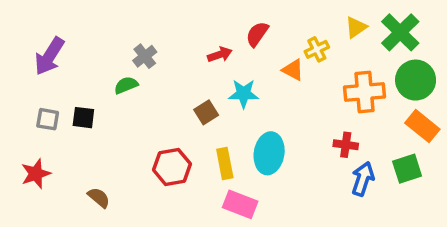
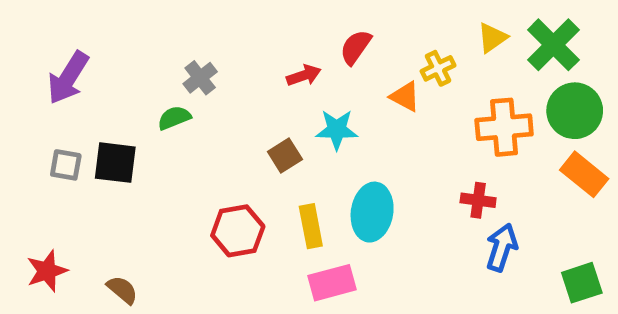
black square: (83, 118) -> (115, 163), size x1.4
green square: (407, 169) -> (582, 283), moved
red star: (36, 174) -> (47, 271), moved
brown semicircle: (99, 198) -> (122, 290), moved
pink rectangle: (240, 204) -> (332, 283), turned -36

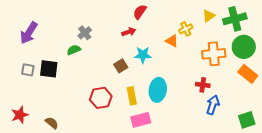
green cross: (553, 45) -> (235, 19), turned 30
red semicircle: (356, 47) -> (140, 12), moved

